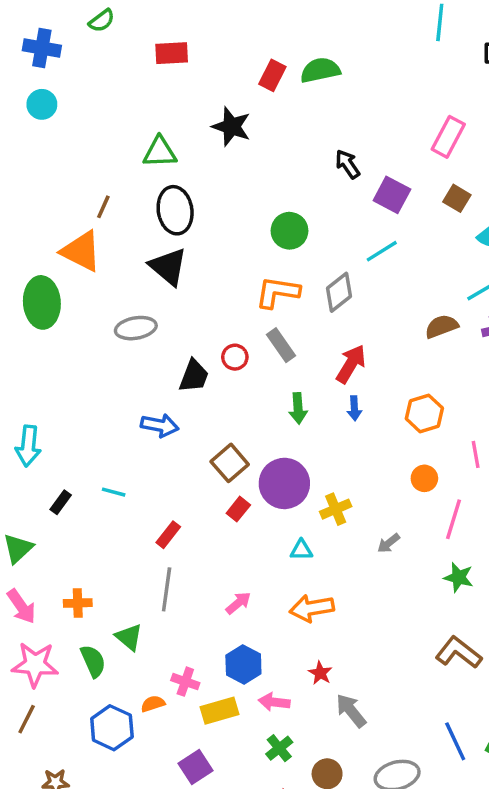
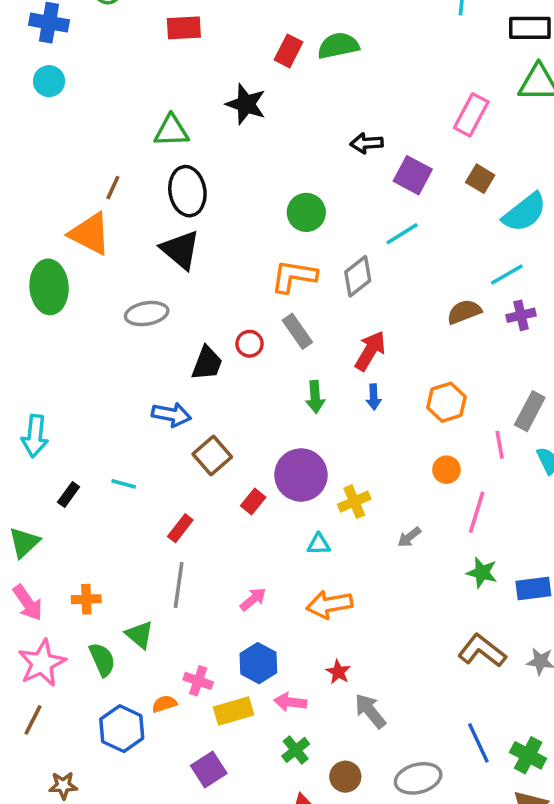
black arrow: (348, 164) -> (367, 143), turned -60
brown square: (230, 463) -> (212, 455), moved
pink star: (35, 664) -> (42, 663), turned -30

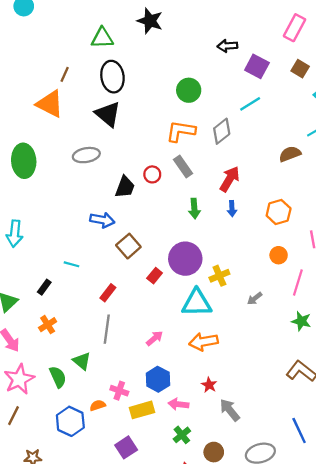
green ellipse: (49, 287) -> (24, 161), moved
black rectangle: (69, 495) -> (44, 287), moved
cyan triangle: (319, 544) -> (197, 303), size x2.0
orange cross: (86, 599) -> (48, 325), moved, turned -30

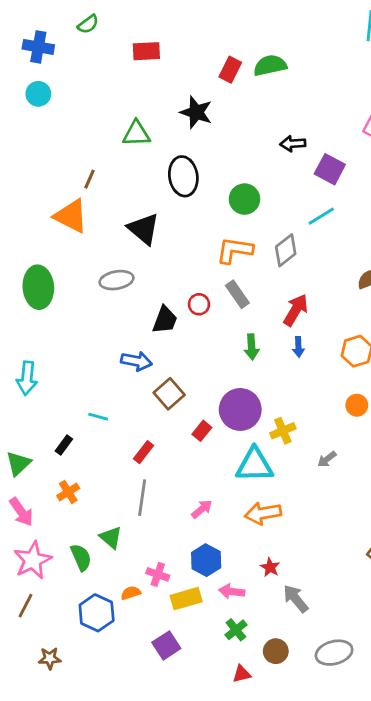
black ellipse: (112, 77) -> (183, 176), moved

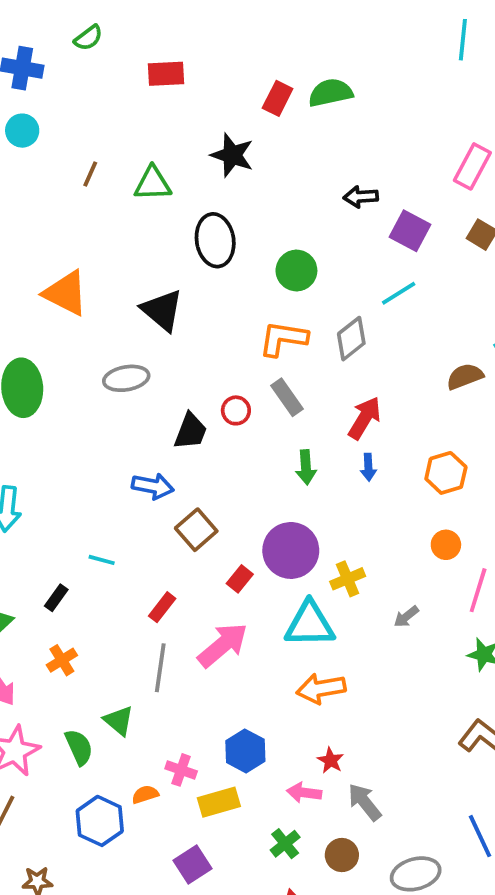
brown line: (90, 179) -> (90, 174), moved
pink arrow: (202, 509) -> (223, 645), moved, size x1.8
pink arrow: (232, 591) -> (304, 793), moved
brown circle: (276, 651) -> (342, 855), moved

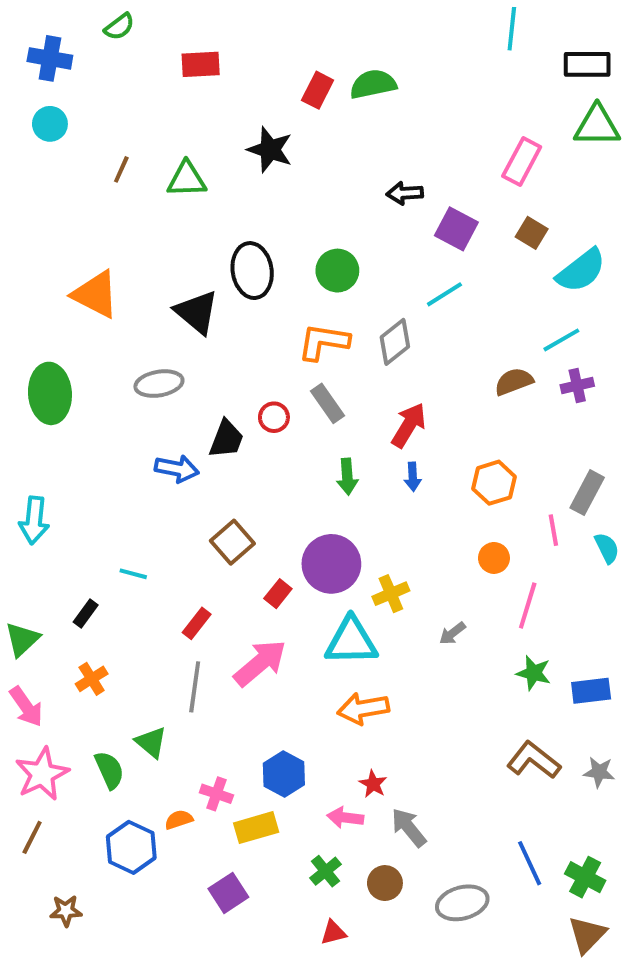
black ellipse: (215, 240) -> (252, 271), moved
blue arrow: (153, 486) -> (177, 469), moved

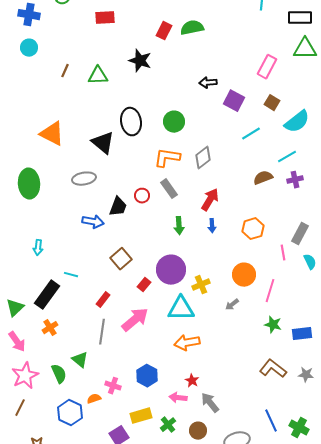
cyan line: (444, 294) -> (251, 134), moved
cyan arrow: (34, 520) -> (38, 248), moved, size x0.7
orange circle: (494, 558) -> (244, 275), moved, size x1.5
black rectangle: (86, 613) -> (47, 295), size x2.0
yellow rectangle: (256, 828) -> (141, 416), moved

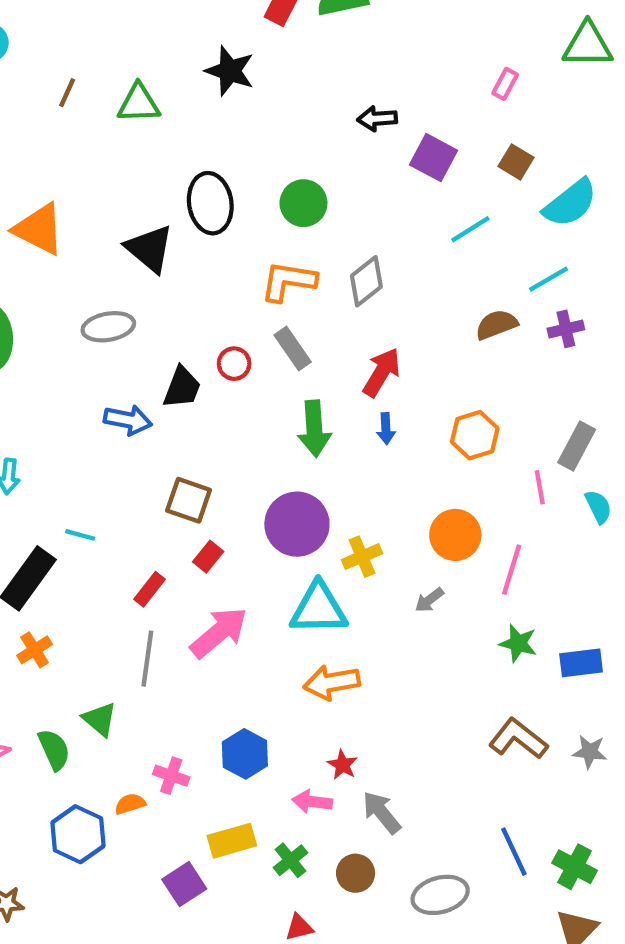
pink rectangle: (267, 67) -> (505, 84), size x0.6
green arrow: (179, 226) -> (314, 429), size x1.4
brown square: (121, 259) -> (189, 500), turned -30
red rectangle: (144, 285) -> (208, 557), moved

